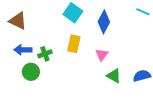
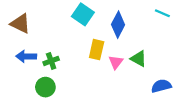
yellow rectangle: (74, 44) -> (97, 50), moved
green circle: (31, 72) -> (45, 87), moved
green triangle: (114, 76) -> (139, 59), moved

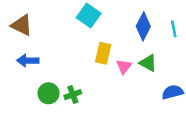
cyan line: (162, 13) -> (174, 29), moved, turned 56
blue diamond: (118, 25) -> (143, 26), moved
green cross: (51, 61) -> (73, 95), moved

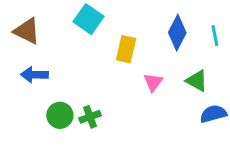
cyan square: (89, 15) -> (89, 19), moved
yellow rectangle: (103, 53) -> (126, 49), moved
green triangle: (148, 63) -> (197, 81), moved

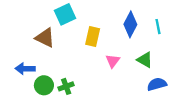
cyan square: (89, 19) -> (65, 14), turned 30
brown triangle: (27, 31) -> (45, 38), moved
blue arrow: (34, 75) -> (25, 69), moved

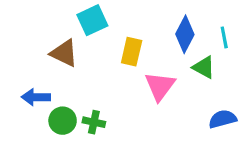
green triangle: (145, 60) -> (204, 67), moved
pink triangle: (113, 61) -> (160, 86), size x1.5
green cross: (66, 86) -> (94, 122), turned 32

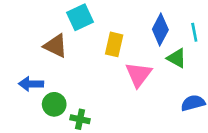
green cross: (94, 122) -> (80, 119), moved

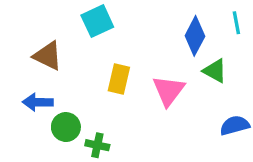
cyan line: (194, 32) -> (236, 23), moved
yellow rectangle: (114, 44) -> (119, 79), moved
brown triangle: (56, 46) -> (48, 56), moved

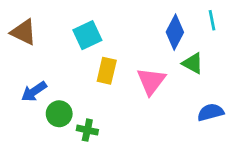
cyan square: (97, 21) -> (87, 35), moved
brown triangle: (48, 56) -> (24, 32), moved
blue arrow: (38, 102) -> (34, 91), turned -35

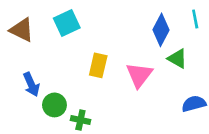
cyan square: (87, 35) -> (67, 23), moved
blue arrow: (34, 91) -> (31, 84), turned -80

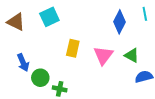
green triangle: (177, 59) -> (132, 55), moved

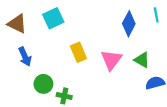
yellow rectangle: (73, 48) -> (78, 52), turned -36
blue arrow: (23, 62) -> (25, 57), moved

